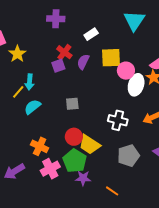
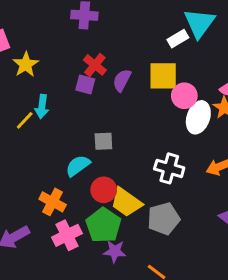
white rectangle: (91, 34) -> (178, 39), moved
purple square: (58, 66) -> (85, 84), turned 32
cyan semicircle: (32, 107) -> (78, 166), moved
gray pentagon: (128, 156) -> (164, 219), moved

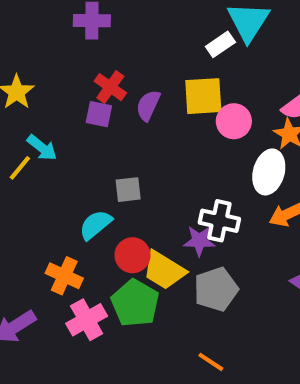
cyan arrow: (42, 107) -> (42, 148), turned -55
white ellipse: (198, 117) -> (269, 172), moved
purple star: (115, 251) -> (199, 241), moved

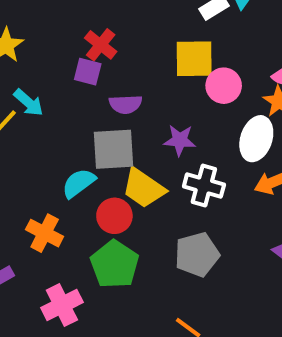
purple semicircle: (148, 105) -> (126, 104), moved, turned -120
gray square: (128, 190) -> (113, 149), size x1.6
purple star: (199, 241) -> (180, 140), moved
yellow trapezoid: (164, 270) -> (143, 188), moved
pink cross: (87, 320) -> (62, 305), moved

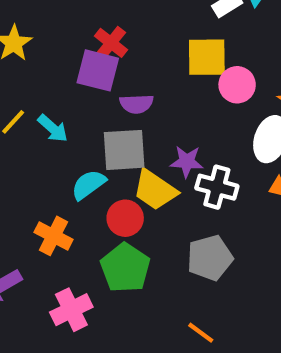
purple square: (88, 72) -> (98, 70), size x1.5
cyan arrow: (29, 103) -> (53, 128), moved
purple star: (180, 140) -> (187, 162), moved

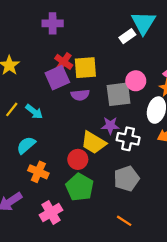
yellow square: (207, 57) -> (85, 68), moved
purple square: (98, 70) -> (57, 78), turned -35
gray square: (124, 150) -> (119, 94), moved
cyan semicircle: (88, 185) -> (26, 145), moved

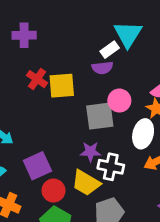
purple square: (57, 78) -> (37, 166), moved
purple semicircle: (80, 95) -> (102, 68), moved
yellow trapezoid: (93, 143) -> (86, 183), moved

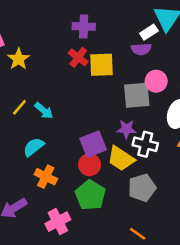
purple cross: (24, 35) -> (84, 26), moved
purple square: (37, 166) -> (93, 144), moved

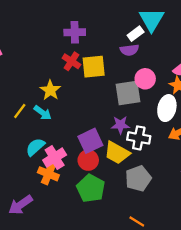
yellow star: (19, 59) -> (50, 90), moved
pink cross: (58, 222) -> (55, 158), moved

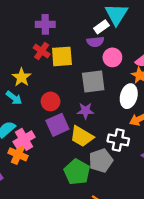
pink circle: (145, 79) -> (112, 57), moved
white cross: (139, 138) -> (118, 140), moved
red circle: (88, 160) -> (50, 101), moved
green pentagon: (91, 188) -> (77, 172), moved

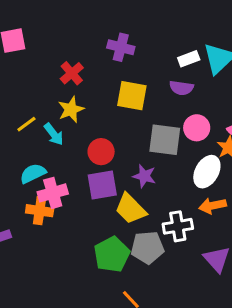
white rectangle: (101, 27) -> (189, 59), moved
red cross: (42, 51) -> (72, 73), moved
pink circle: (112, 57) -> (197, 128), moved
white cross: (118, 140) -> (178, 226), turned -36
orange cross: (18, 154) -> (40, 211), turned -30

